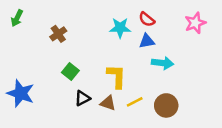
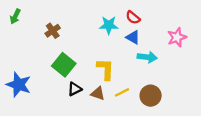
pink star: (195, 23) -> (177, 37), moved
blue triangle: (147, 41) -> (133, 37), turned 40
green square: (70, 71) -> (64, 65), size x1.5

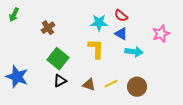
yellow L-shape: (105, 69) -> (96, 49), moved
black triangle: (75, 89) -> (60, 81), moved

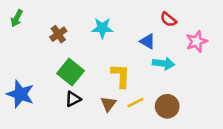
red semicircle: (121, 16) -> (168, 19), moved
cyan star: (99, 23) -> (102, 28), moved
yellow L-shape: (96, 49) -> (121, 76), moved
brown triangle: (89, 85) -> (108, 104), turned 48

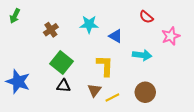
blue triangle: (148, 41) -> (116, 36), moved
black triangle: (73, 99) -> (64, 86), turned 32
yellow line: (135, 103) -> (112, 98), moved

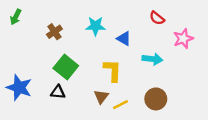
black triangle: (64, 86) -> (58, 92), moved

